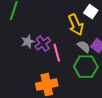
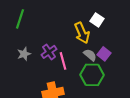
gray star: (28, 42) -> (24, 54), moved

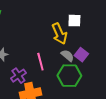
white square: (97, 20) -> (74, 21), turned -32
purple cross: (49, 52) -> (18, 76), moved

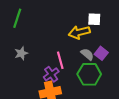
yellow arrow: (59, 34) -> (79, 32), turned 100
purple cross: (18, 76) -> (51, 74), moved

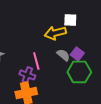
purple cross: (51, 74) -> (27, 75), turned -35
green hexagon: (89, 74) -> (79, 72), moved

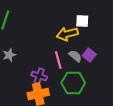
pink line: (36, 61) -> (58, 60), moved
green hexagon: (79, 72) -> (73, 83), moved

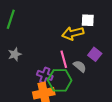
gray semicircle: (75, 56) -> (80, 66), moved
green hexagon: (73, 83) -> (60, 80), moved

